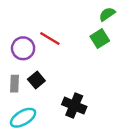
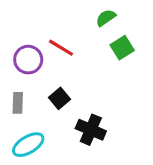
green semicircle: (107, 14) -> (106, 18), moved
black square: (36, 80) -> (60, 98), moved

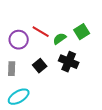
green semicircle: (106, 18) -> (60, 39), moved
black cross: (91, 130) -> (69, 62), moved

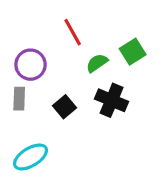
red line: (41, 32) -> (73, 32), moved, turned 30
gray rectangle: (12, 69) -> (19, 99), moved

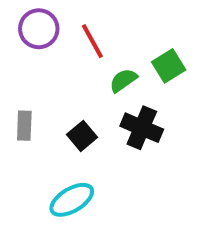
purple circle: (31, 65) -> (39, 29), moved
cyan ellipse: (31, 157) -> (72, 200), moved

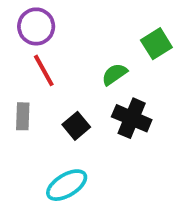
red line: (92, 41) -> (44, 70), moved
green square: (169, 66) -> (156, 44), moved

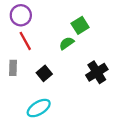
green square: (156, 44) -> (80, 25), moved
black cross: (132, 118) -> (97, 72), moved, turned 35

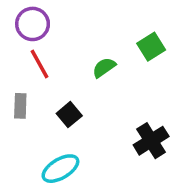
green square: (80, 25) -> (151, 47), moved
black cross: (97, 72) -> (151, 141), moved

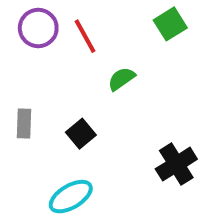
green square: (151, 47) -> (170, 24), moved
red line: (40, 64) -> (85, 36), moved

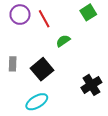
black square: (81, 134) -> (42, 69), size x1.5

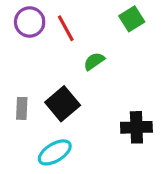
gray rectangle: (13, 64) -> (22, 108), moved
black cross: (91, 85) -> (136, 127), turned 30

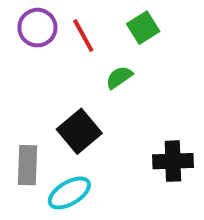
green square: (132, 19) -> (143, 28), moved
gray rectangle: (22, 108) -> (27, 165), moved, size x1.4

